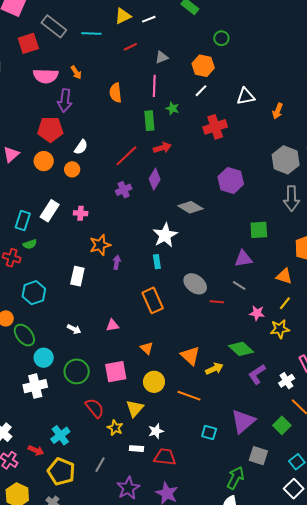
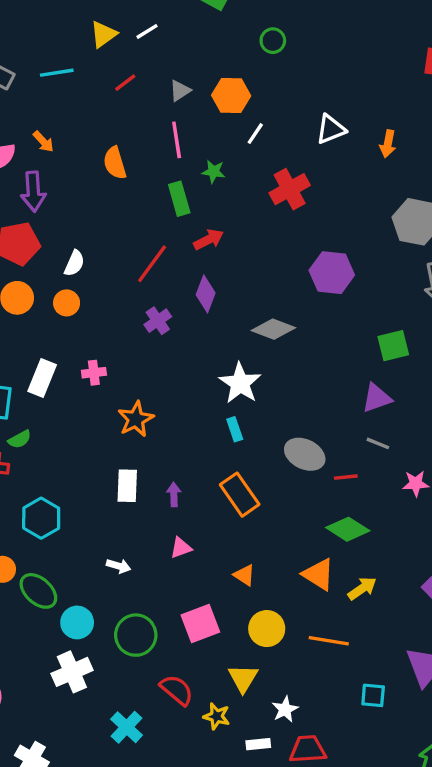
orange hexagon: (203, 66) -> (231, 95), moved
purple arrow: (117, 262) -> (174, 495), moved
white rectangle: (77, 276) -> (127, 486), moved
green diamond: (241, 349) -> (348, 529), moved
cyan cross: (60, 435) -> (127, 727), moved

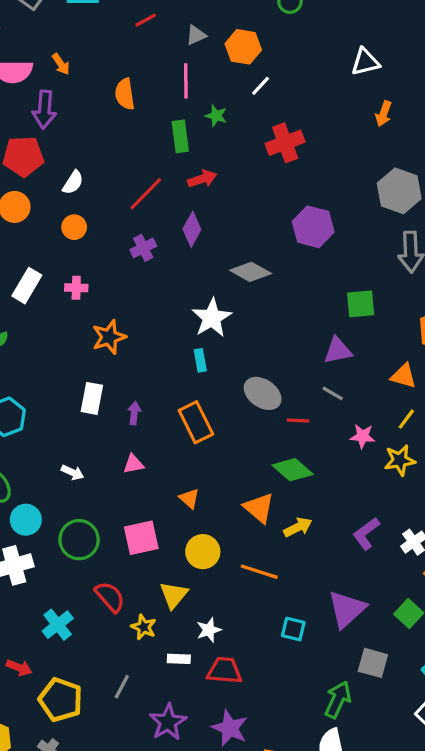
white triangle: (331, 129) -> (365, 62), moved
orange circle: (67, 303) -> (74, 227), moved

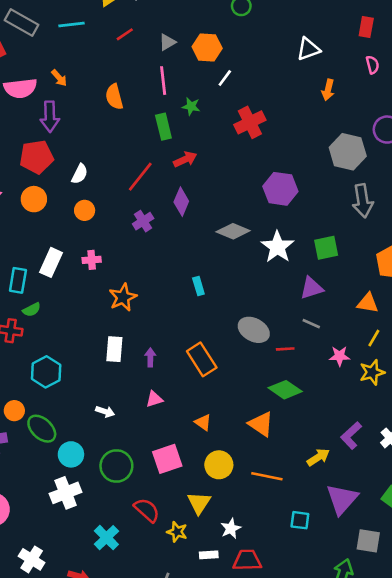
white star: (212, 318) -> (277, 247), moved
cyan rectangle: (200, 360) -> (198, 286), moved
yellow arrow: (298, 527) -> (318, 457), moved

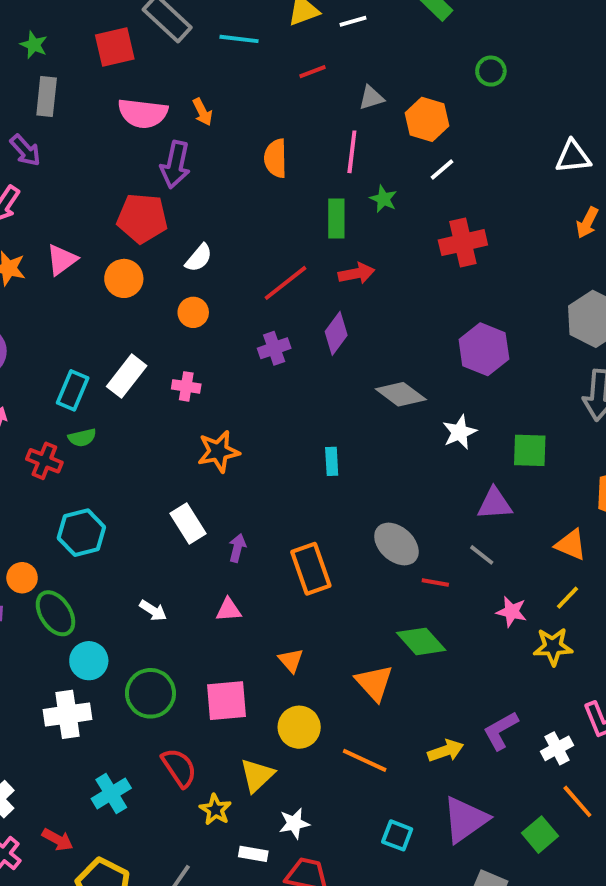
white star: (277, 247) -> (460, 432), size x0.7
white rectangle: (114, 349) -> (188, 523), turned -50

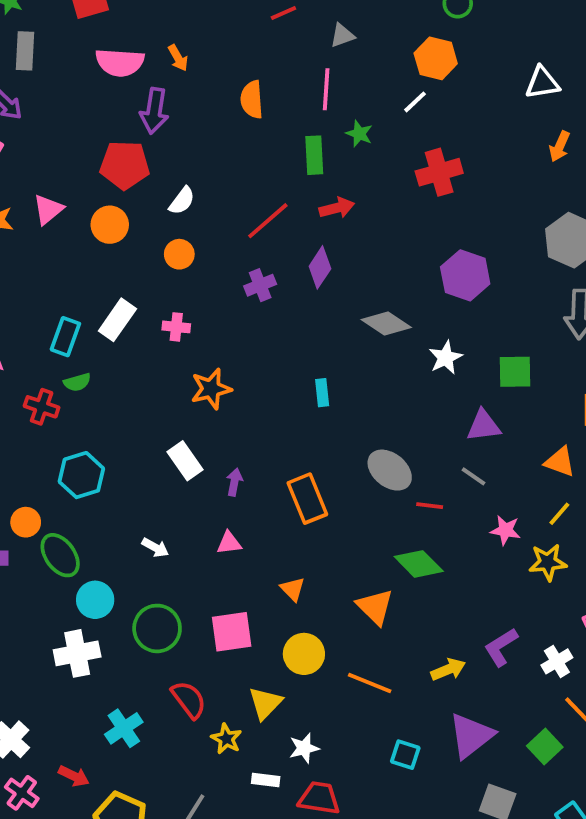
orange hexagon: (427, 119) -> (436, 58), moved

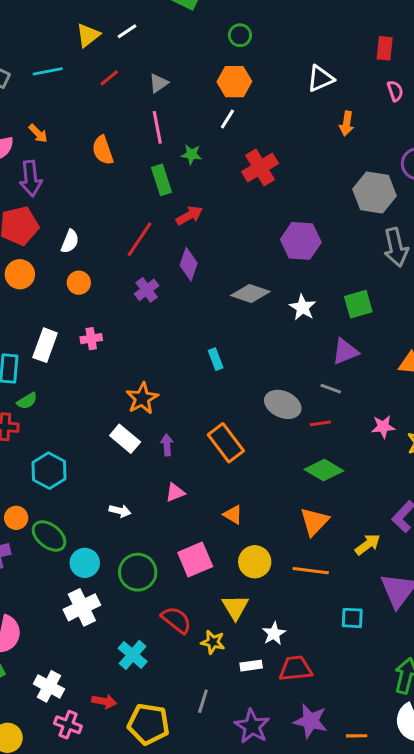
orange star: (211, 389) -> (142, 398), moved
gray line: (474, 476) -> (331, 389), moved
orange triangle: (375, 607) -> (314, 521), moved, turned 44

